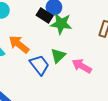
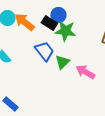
orange arrow: (19, 44) -> (24, 22), moved
blue trapezoid: (40, 65) -> (44, 51), moved

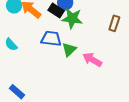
blue trapezoid: (44, 51) -> (51, 39), turned -45

